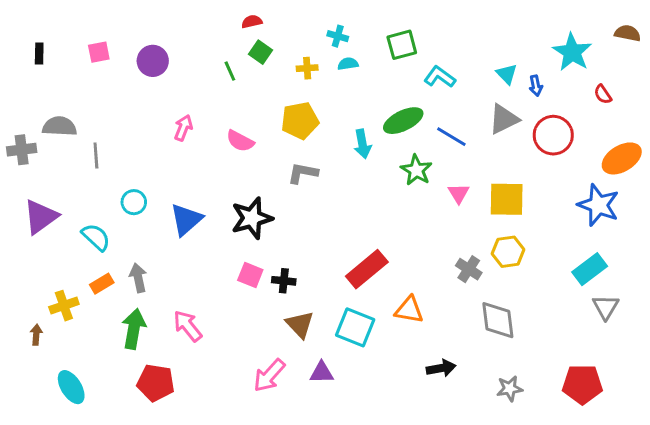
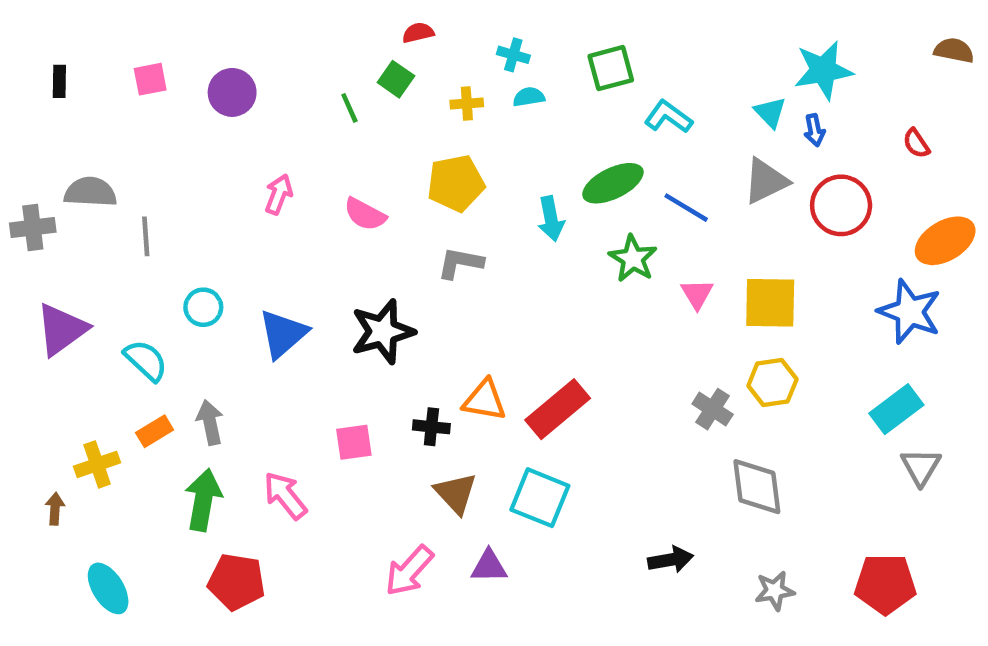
red semicircle: (252, 22) -> (418, 33), moved
cyan star: (572, 52) -> (823, 70), moved, turned 30
pink square: (250, 275) -> (354, 442), moved, turned -30
orange triangle: (409, 310) -> (485, 400), moved

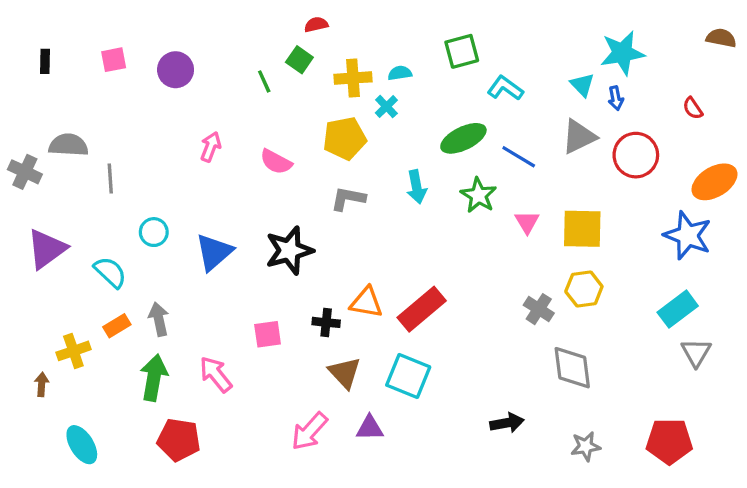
cyan cross: (513, 55) -> (386, 107), moved, turned 30
yellow cross: (467, 104) -> (353, 78), size x1.5
cyan arrow: (551, 219) -> (417, 187), moved
gray cross: (33, 228) -> (25, 172), turned 32

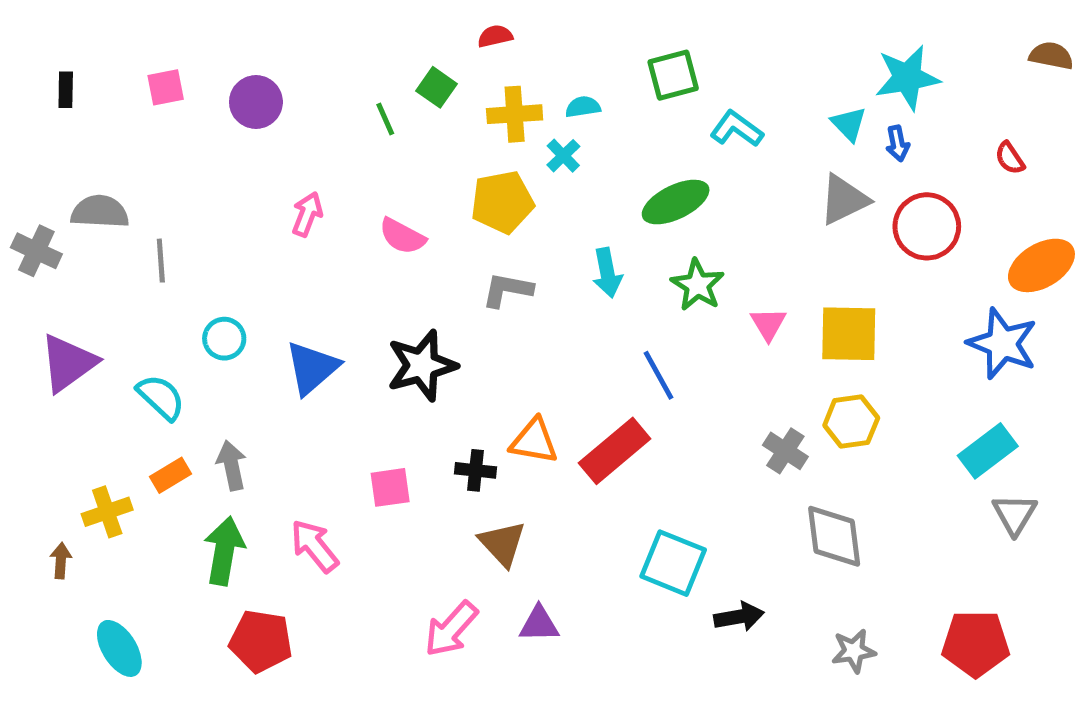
red semicircle: (316, 25) -> (495, 36), moved
blue line: (519, 157) -> (658, 375), moved, turned 30
cyan square: (408, 376) -> (673, 563), moved

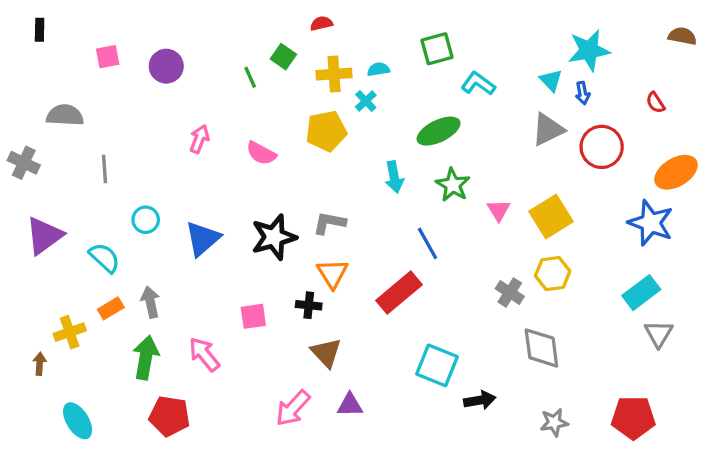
black rectangle: (66, 90) -> (40, 30), moved
gray semicircle: (100, 212) -> (65, 115), moved
gray L-shape: (507, 290) -> (329, 223), moved
yellow square: (849, 334) -> (551, 217), turned -33
orange triangle: (534, 441) -> (332, 274), moved, turned 48

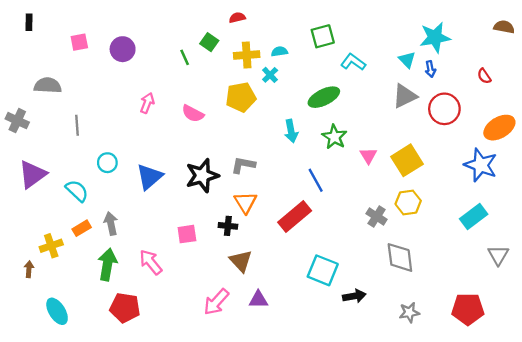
gray triangle: (659, 334) -> (498, 255), moved

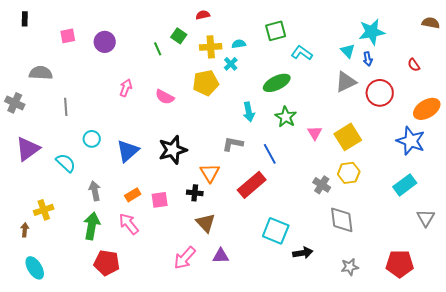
gray L-shape: (243, 165) -> (233, 144), moved
orange rectangle: (82, 228) -> (133, 195), moved
cyan ellipse: (57, 311) -> (35, 268), moved

